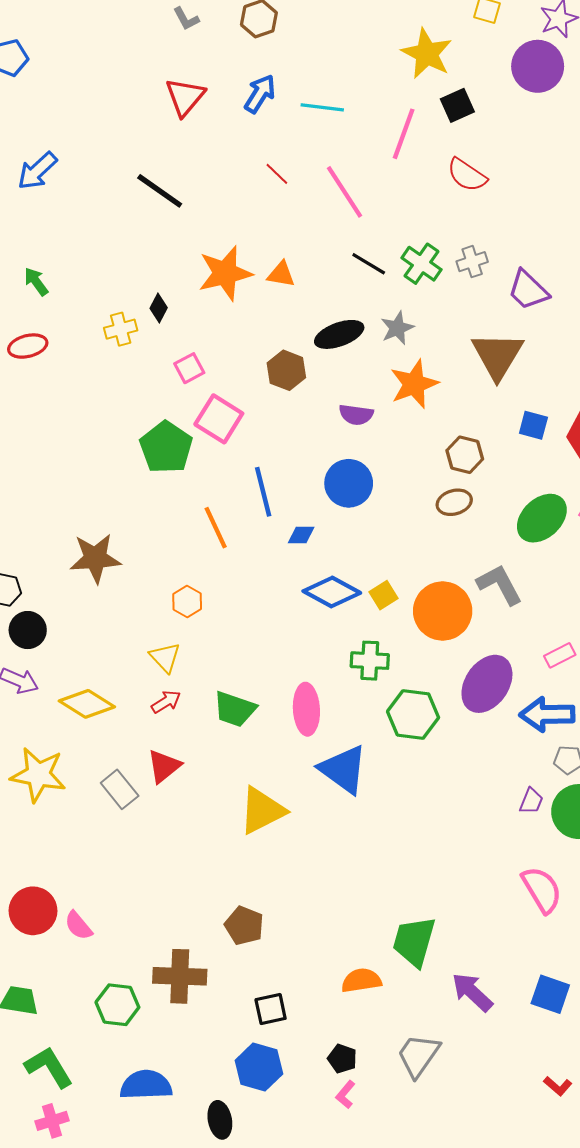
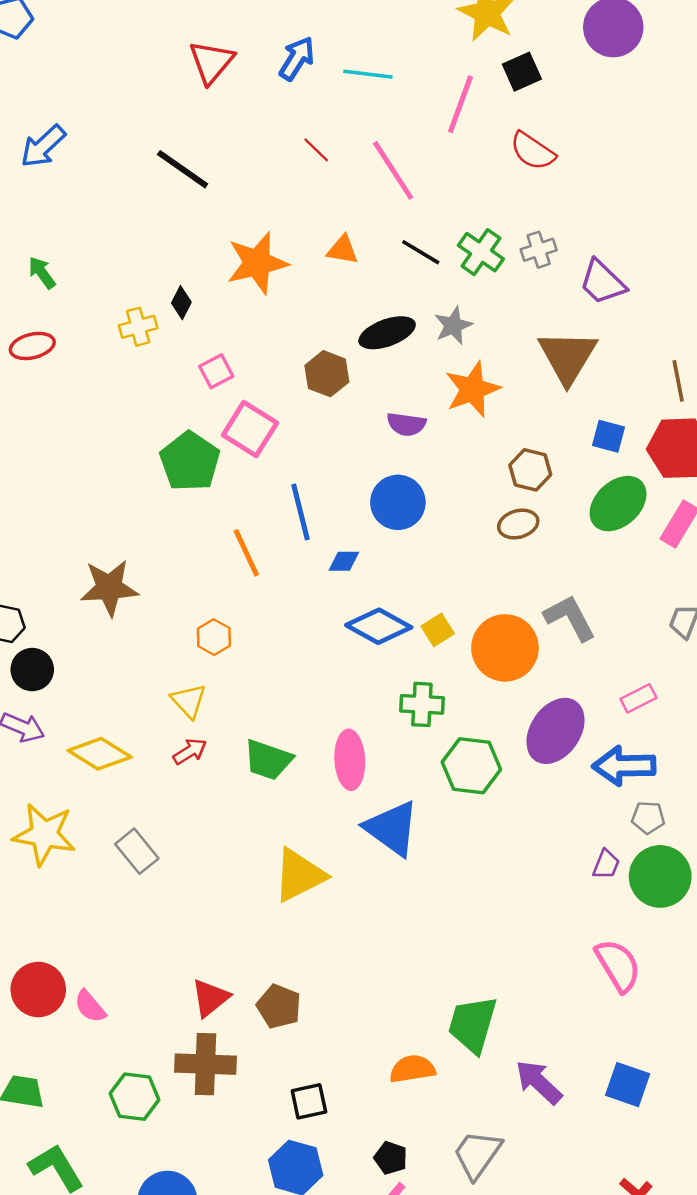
orange triangle: (281, 274) -> (343, 250), moved
green ellipse: (542, 518) -> (618, 504), moved
red triangle: (164, 766) -> (210, 998), moved

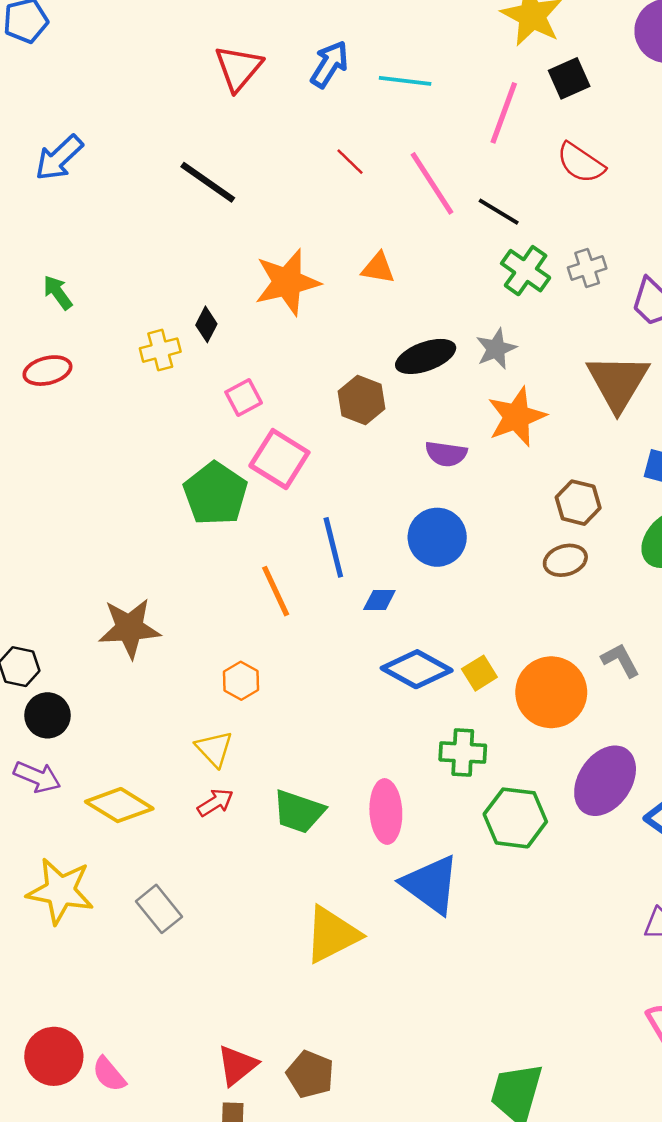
black line: (421, 252) -> (499, 212), moved
gray L-shape: (570, 618) -> (620, 660), size x0.7

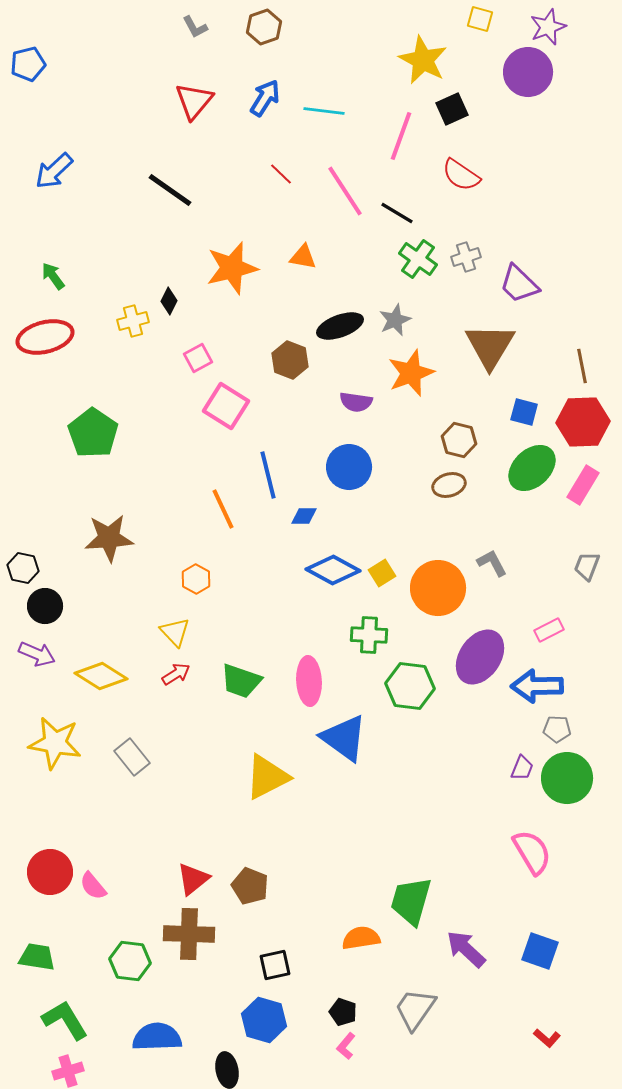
red ellipse: (47, 371) -> (45, 337), size x1.5
green pentagon: (215, 494) -> (93, 433), moved

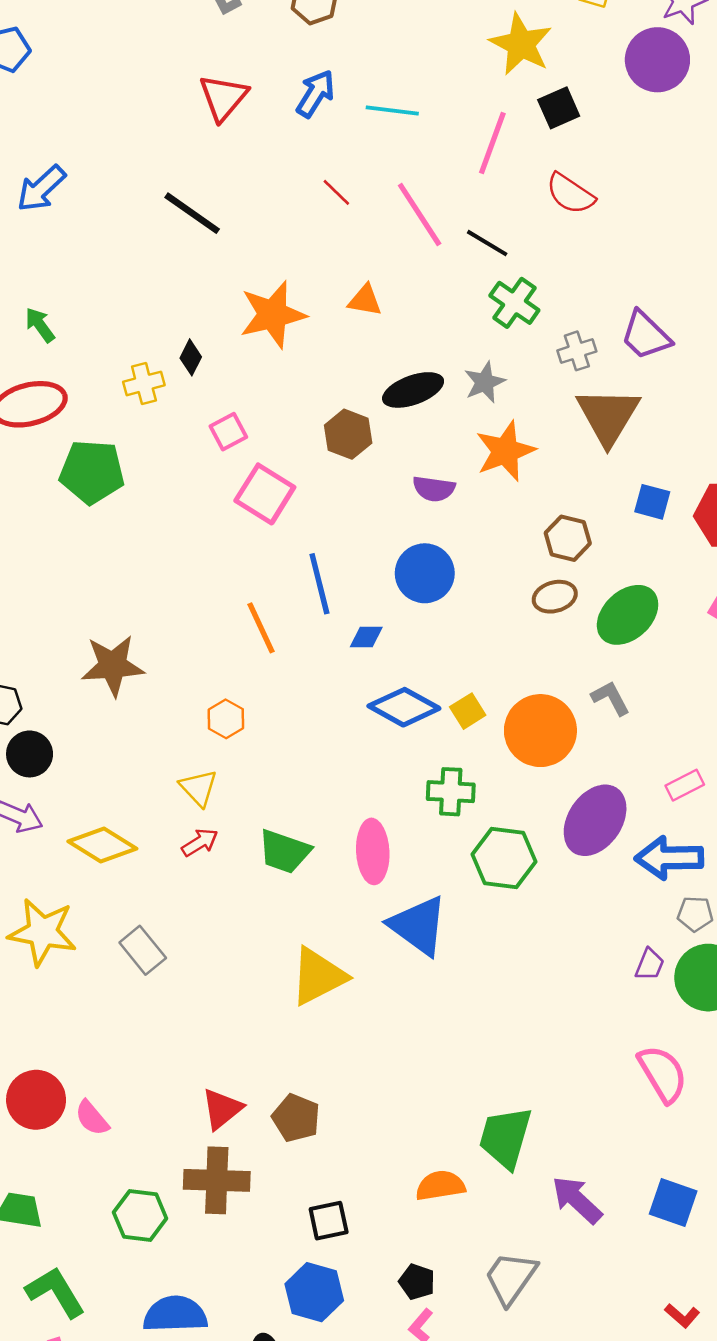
gray cross: (466, 257) -> (577, 351), moved
green pentagon: (93, 433) -> (92, 472), moved, turned -30
green ellipse: (532, 468) -> (628, 615), moved

